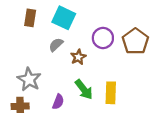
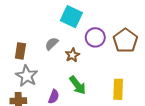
brown rectangle: (30, 18) -> (20, 51), moved
cyan square: (64, 18) -> (71, 17), moved
yellow rectangle: (111, 93) -> (118, 89), moved

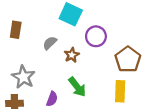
brown pentagon: (125, 41) -> (128, 59), moved
brown rectangle: (20, 51) -> (16, 30), moved

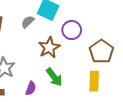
gray semicircle: (50, 43) -> (28, 22), moved
brown star: (72, 55) -> (49, 47), size x1.5

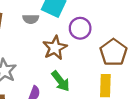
gray semicircle: (28, 22) -> (31, 19), turned -136

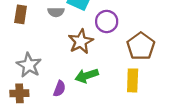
green arrow: (61, 81) -> (87, 76), turned 110

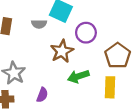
green arrow: (87, 76) -> (78, 76), moved

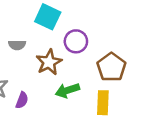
gray semicircle: (39, 24) -> (17, 45), moved
purple semicircle: (42, 95) -> (22, 100), moved

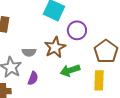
gray semicircle: (17, 45) -> (29, 52), moved

